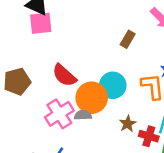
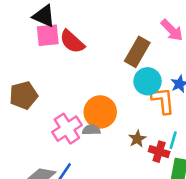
brown rectangle: (128, 39) -> (137, 52), size x1.6
red semicircle: (64, 75) -> (72, 42), moved
cyan circle: (113, 85) -> (148, 81), moved

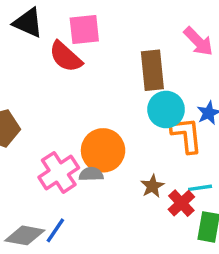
pink square: (48, 35) -> (84, 29), moved
brown rectangle: (137, 52) -> (152, 70), turned -36
cyan line: (173, 140) -> (200, 188), turned 66
red cross: (159, 152) -> (181, 203), turned 30

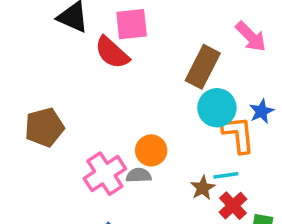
brown rectangle: (152, 70) -> (203, 67), turned 33
orange circle: (103, 150) -> (151, 150), size x0.7
cyan line: (200, 188) -> (226, 175), moved

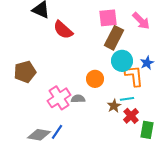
pink square: (132, 24) -> (108, 18), moved
orange circle: (151, 150) -> (95, 79), moved

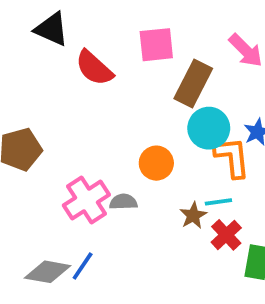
pink square: (108, 18) -> (156, 45), moved

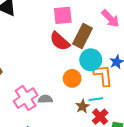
red semicircle: (94, 68) -> (60, 41), moved
orange circle: (156, 163) -> (72, 78), moved

